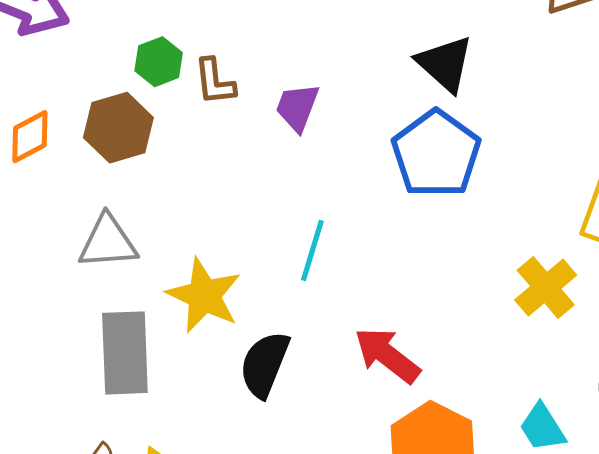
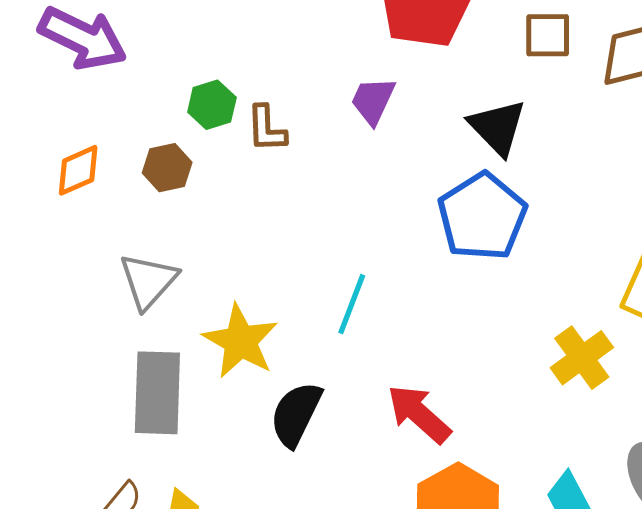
purple trapezoid: (297, 107) -> (373, 101), moved
brown hexagon: (118, 128) -> (167, 168), size x0.7
gray triangle: (108, 242) -> (148, 281), turned -48

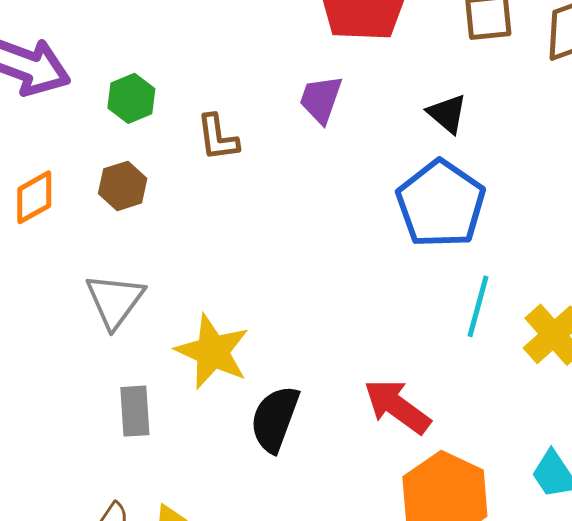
green hexagon: (212, 105) -> (131, 98), moved
black triangle: (497, 127) -> (447, 114), size x0.7
cyan line: (352, 304) -> (478, 306), moved
gray rectangle: (157, 393) -> (135, 411), size x0.6

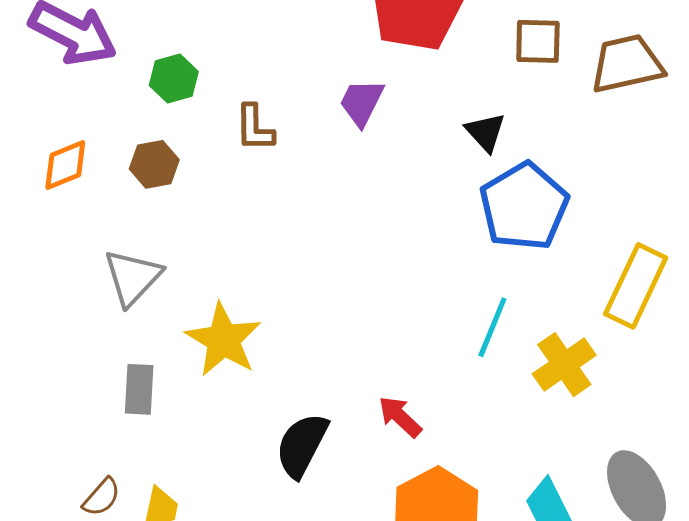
blue pentagon: (441, 204) -> (524, 206), moved
red arrow: (397, 406) -> (400, 417), size x0.7
black semicircle: (275, 419) -> (302, 445), moved

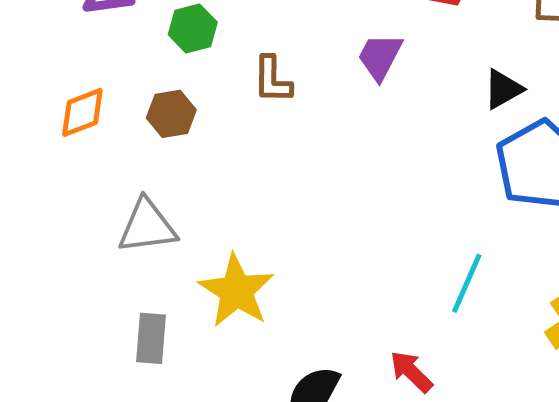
black triangle: (485, 132) -> (503, 89), turned 42
gray triangle: (133, 277) -> (147, 226), turned 38
cyan line: (492, 327) -> (467, 283), moved

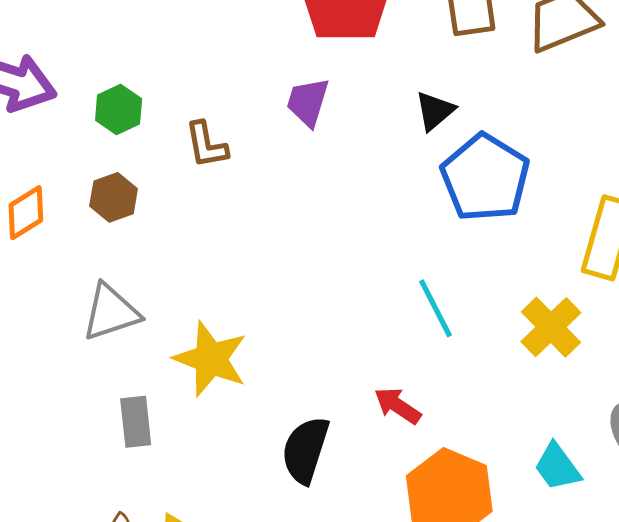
cyan line: (467, 283) -> (435, 308), turned -40

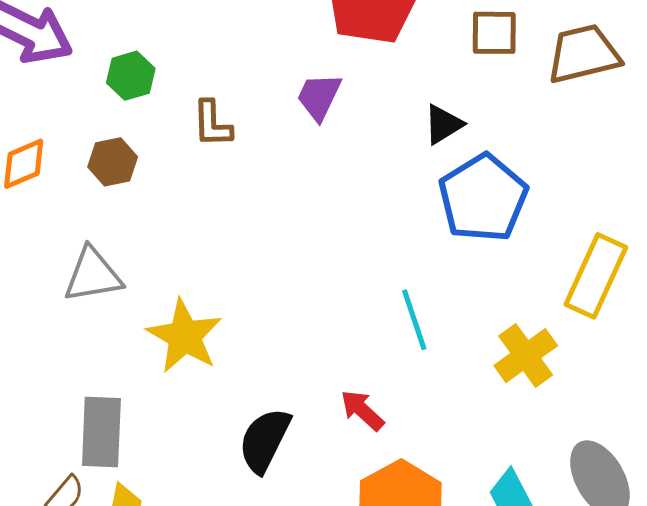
gray rectangle: (136, 422) -> (101, 432), moved, size x1.4

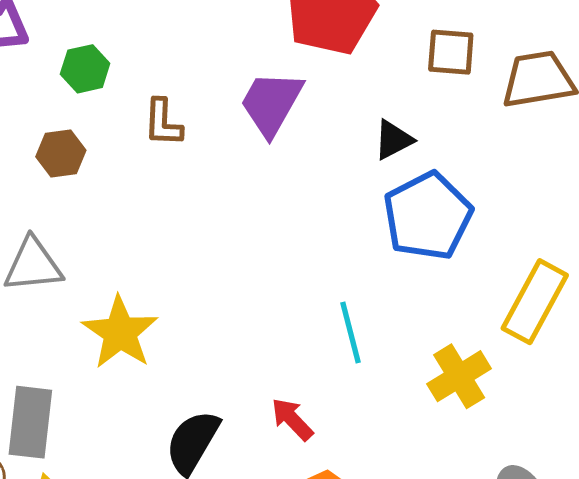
purple trapezoid: (319, 97) -> (271, 103), size x1.4

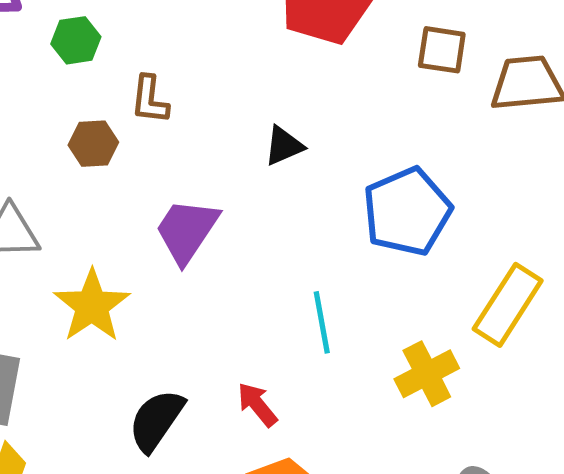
purple trapezoid: (271, 103) -> (187, 231), moved
black triangle: (393, 140) -> (284, 146), moved
brown hexagon: (61, 154) -> (93, 144), moved

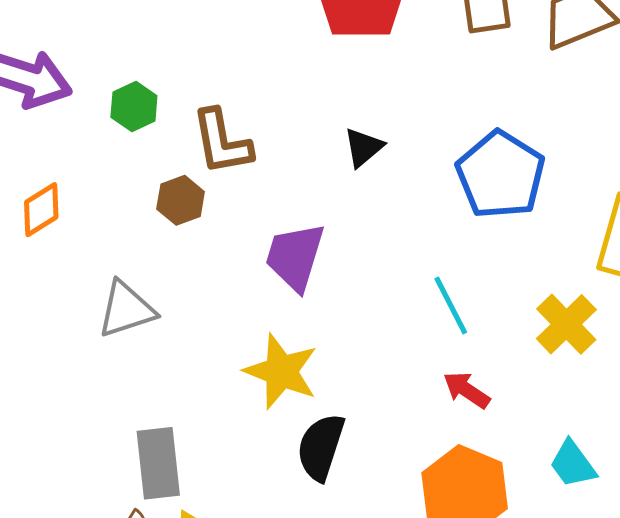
brown L-shape: (150, 100) -> (222, 142), size x1.4
yellow star: (92, 306) -> (281, 371), moved
red arrow: (257, 405) -> (467, 390), moved

